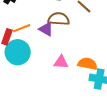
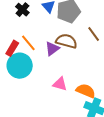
orange line: (22, 28) -> (28, 43), turned 60
purple triangle: (46, 29) -> (52, 49), turned 42

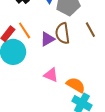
brown semicircle: (66, 41) -> (63, 33), turned -120

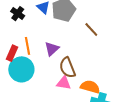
orange line: (25, 30) -> (27, 46), turned 36
brown semicircle: (63, 33) -> (67, 68), moved

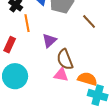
orange line: (27, 46) -> (27, 23), moved
cyan circle: (21, 69) -> (15, 76), moved

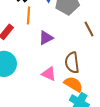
brown semicircle: (65, 59) -> (72, 63), moved

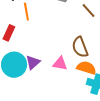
purple triangle: (46, 38) -> (33, 62), moved

